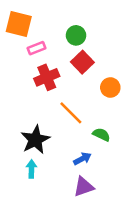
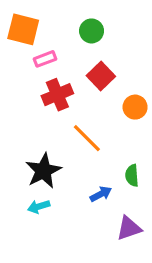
green circle: (76, 35) -> (92, 31), moved
green semicircle: (101, 135) -> (132, 175), moved, turned -120
cyan arrow: (31, 169) -> (39, 207), turned -108
purple triangle: (84, 187) -> (129, 228), moved

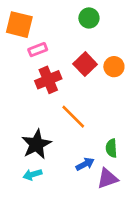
green circle: (92, 31) -> (89, 18), moved
orange circle: (135, 107) -> (114, 67), moved
purple triangle: (129, 228) -> (107, 178), moved

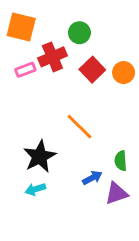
green circle: (89, 18) -> (79, 33), moved
pink rectangle: (38, 50) -> (25, 70), moved
red cross: (48, 80) -> (52, 57), moved

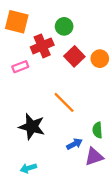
pink rectangle: (25, 70) -> (20, 67), moved
black star: (40, 156) -> (32, 127), turned -30
cyan arrow: (35, 189) -> (28, 168), moved

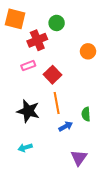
red square: (74, 56) -> (53, 75), moved
pink rectangle: (20, 67) -> (28, 66), moved
orange line: (64, 102) -> (57, 103), moved, turned 35
purple triangle: (94, 157) -> (79, 158), moved, turned -36

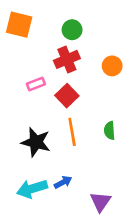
red cross: (37, 40) -> (67, 59), moved
green semicircle: (86, 114) -> (110, 131), moved
blue arrow: (66, 126) -> (63, 182), moved
cyan arrow: (25, 148) -> (32, 189), size x1.6

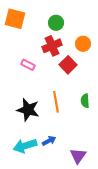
orange circle: (112, 66) -> (83, 44), moved
pink rectangle: (36, 84) -> (28, 65), turned 48
red square: (67, 96) -> (68, 65), moved

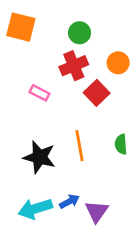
purple triangle: (78, 156) -> (97, 211), moved

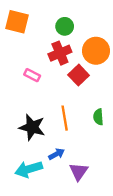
orange circle: (118, 63) -> (96, 51), size x1.5
blue arrow: (70, 201) -> (56, 154), moved

